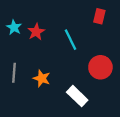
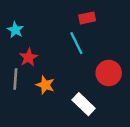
red rectangle: (99, 16) -> (87, 18), moved, turned 64
red star: (36, 32) -> (29, 57), moved

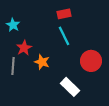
red rectangle: (87, 18) -> (64, 14), moved
orange star: (45, 85) -> (42, 62), moved

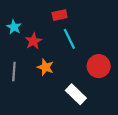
red rectangle: (64, 14) -> (60, 15), moved
red star: (24, 48) -> (33, 41), moved

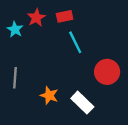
red star: (33, 41) -> (36, 18), moved
orange star: (45, 67) -> (49, 95), moved

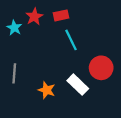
white rectangle: (82, 103) -> (78, 85), moved

